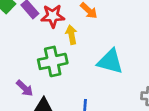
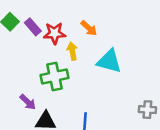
cyan triangle: (110, 61) -> (109, 61), moved

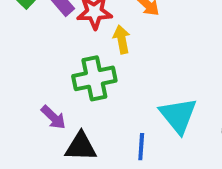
cyan triangle: (109, 61) -> (178, 115), moved, turned 36

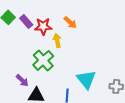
green cross: (94, 78) -> (43, 60), turned -30

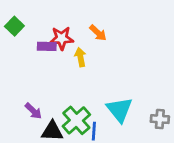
purple rectangle: (26, 21) -> (47, 46), moved, turned -48
green cross: (43, 60) -> (76, 120), moved

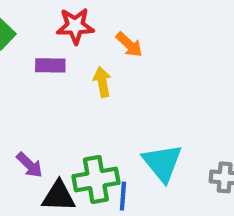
red star: (62, 38) -> (75, 26), moved
green cross: (76, 120) -> (96, 179), turned 32

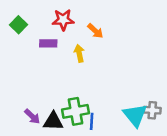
cyan triangle: (162, 163) -> (135, 115), moved
purple arrow: (30, 165) -> (32, 116), moved

